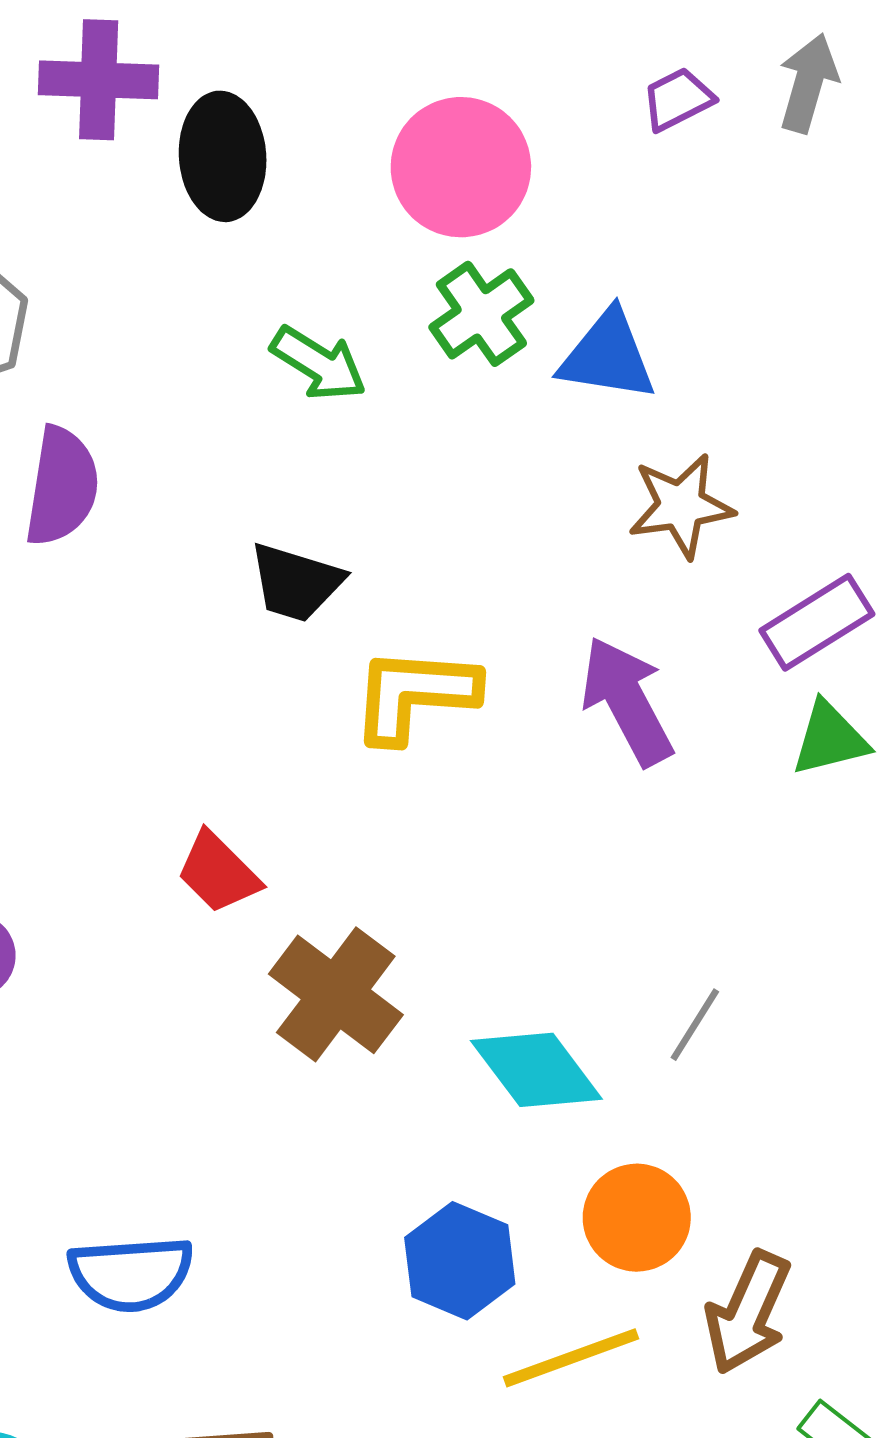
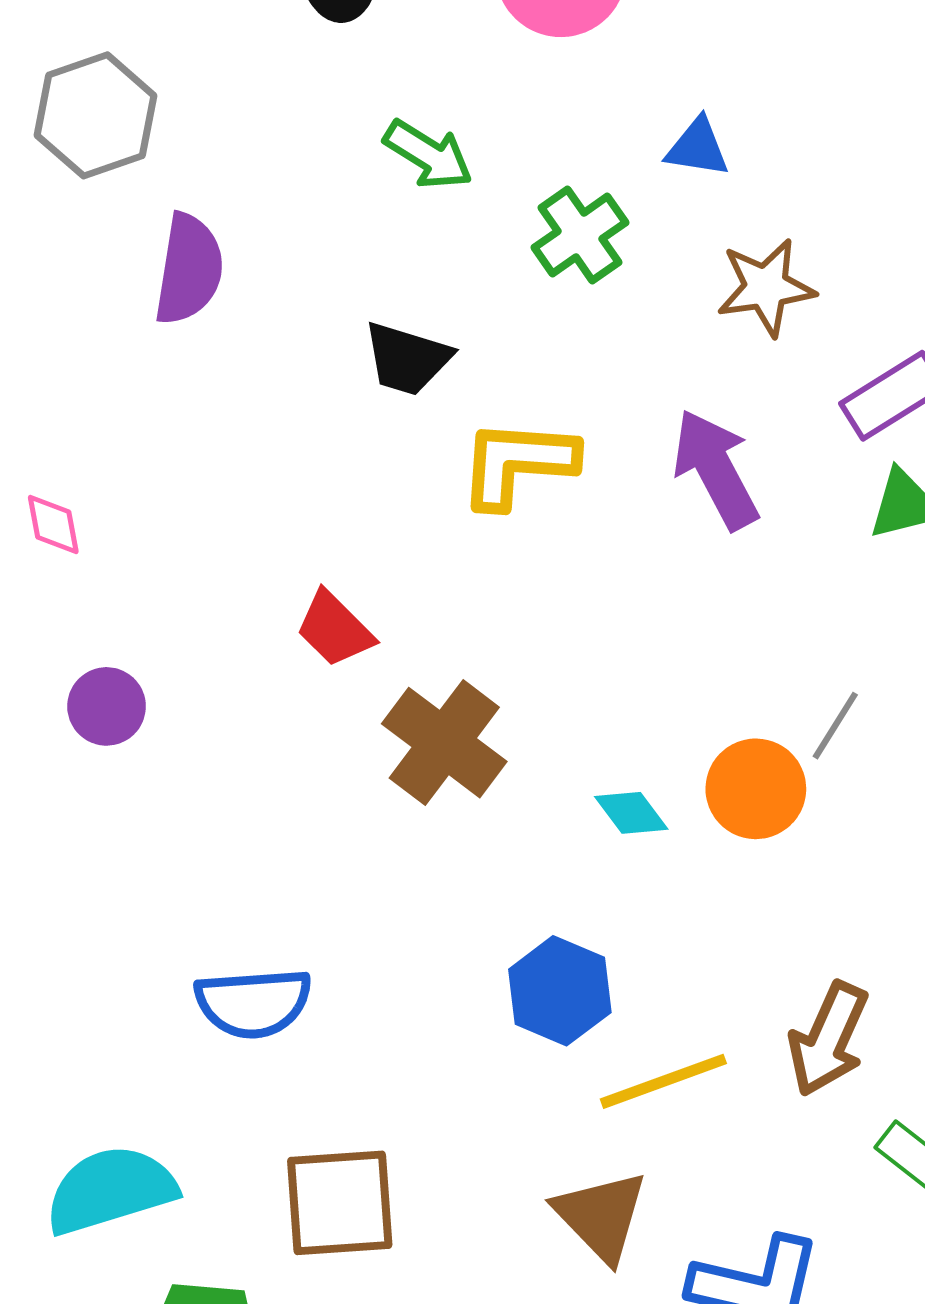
green cross: (481, 314) -> (580, 235), moved
blue triangle: (608, 356) -> (698, 148), size x0.7
gray line: (695, 1025) -> (835, 726), moved
cyan diamond: (536, 1070) -> (631, 813), size x0.6
orange circle: (637, 1218) -> (756, 789), moved

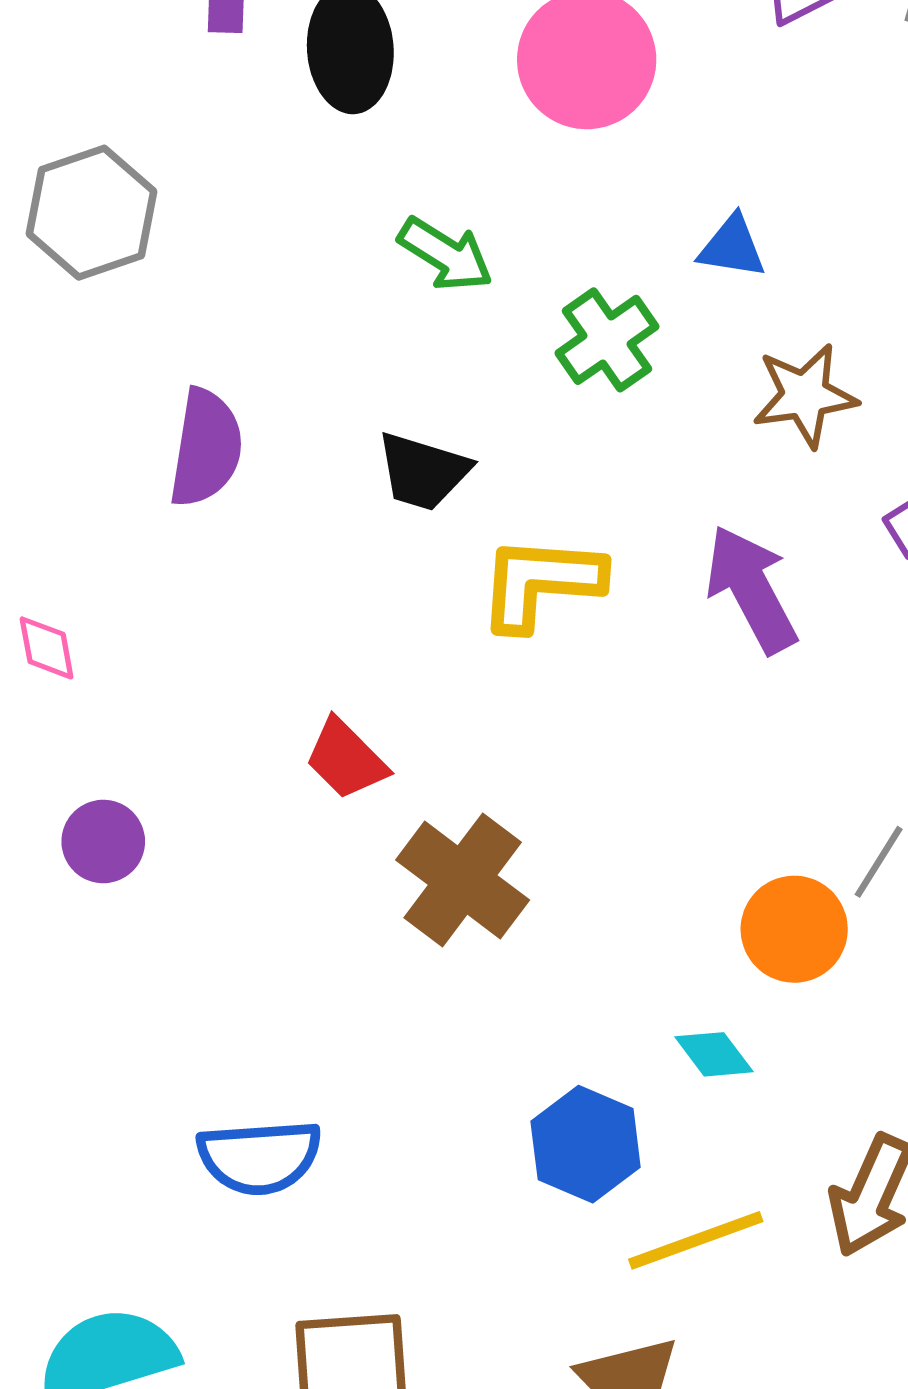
purple semicircle: (189, 269) -> (206, 448), moved
cyan diamond: (631, 813) -> (714, 1054), moved

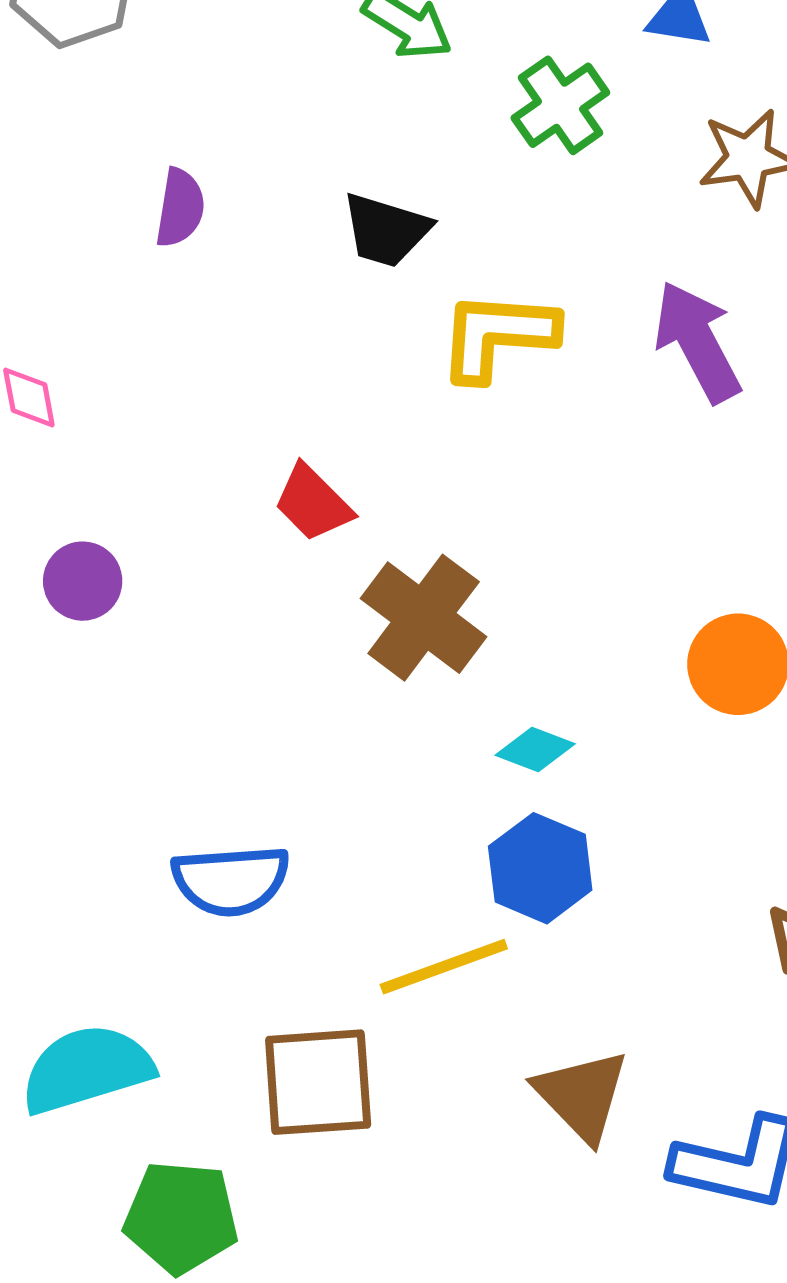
purple semicircle: (206, 448) -> (180, 208), size x0.7
cyan diamond: (714, 1054) -> (535, 749), moved, turned -32
yellow line: (696, 1240) -> (444, 967), moved

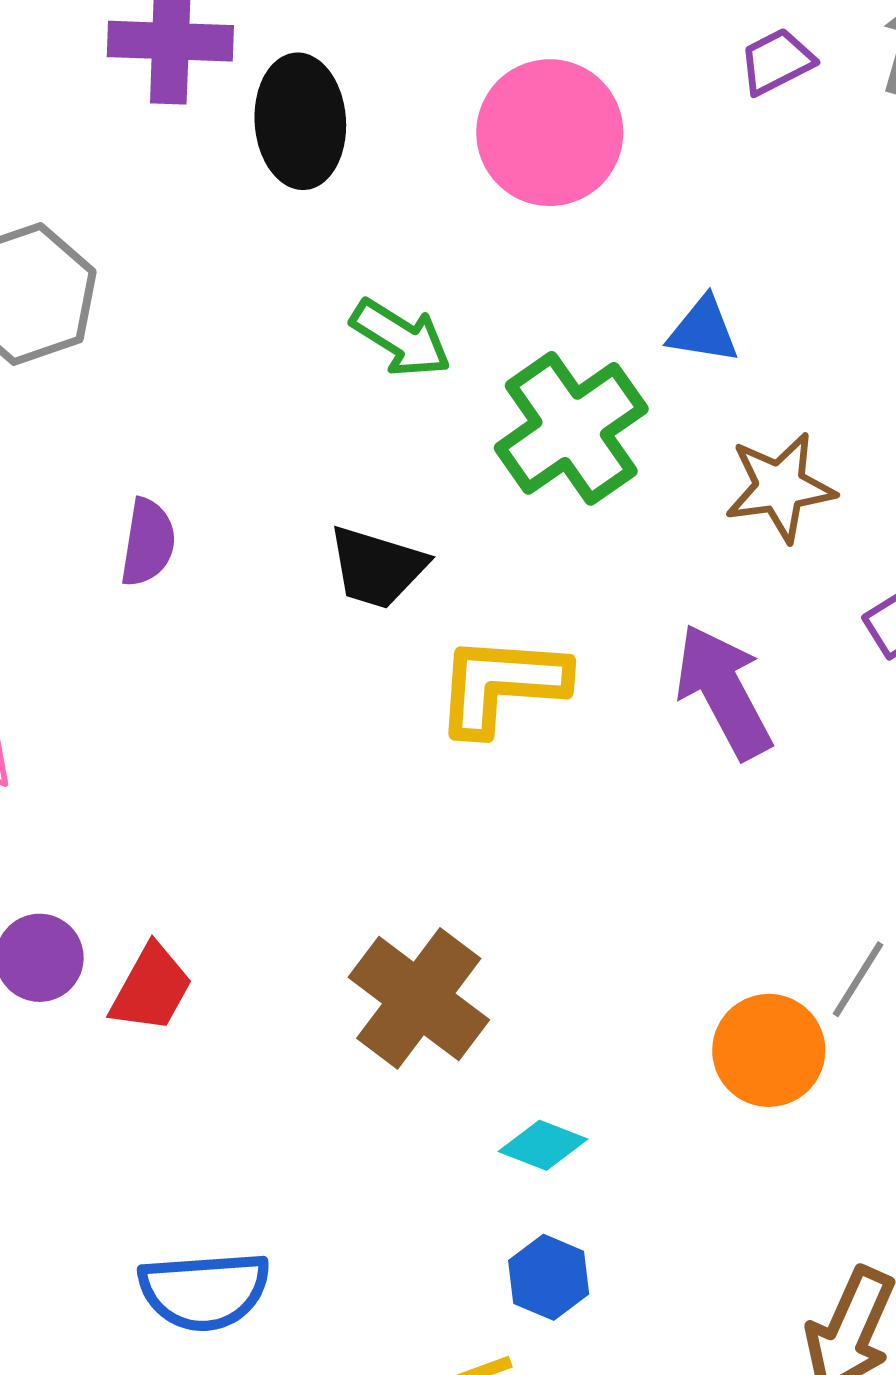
green cross: (560, 105) -> (571, 428), size x1.4
red trapezoid: (313, 503) -> (151, 988), moved, turned -106
blue hexagon: (540, 868) -> (549, 1277), size x0.7

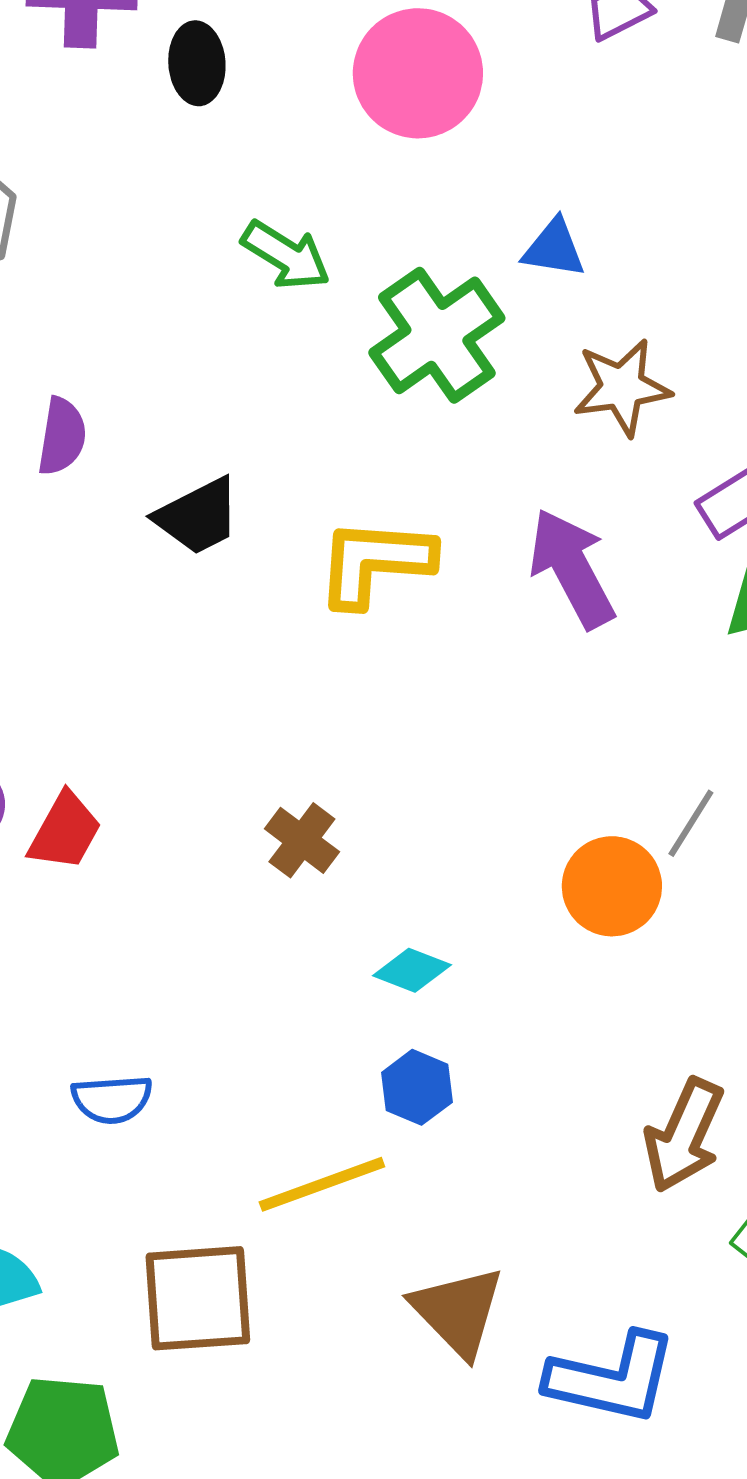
black ellipse: (300, 121) -> (197, 63), size x0.7
black trapezoid: (377, 567) -> (198, 516), moved, turned -44
brown cross: (419, 998) -> (302, 840), size x0.6
blue semicircle: (204, 1291) -> (112, 1099), size x0.7

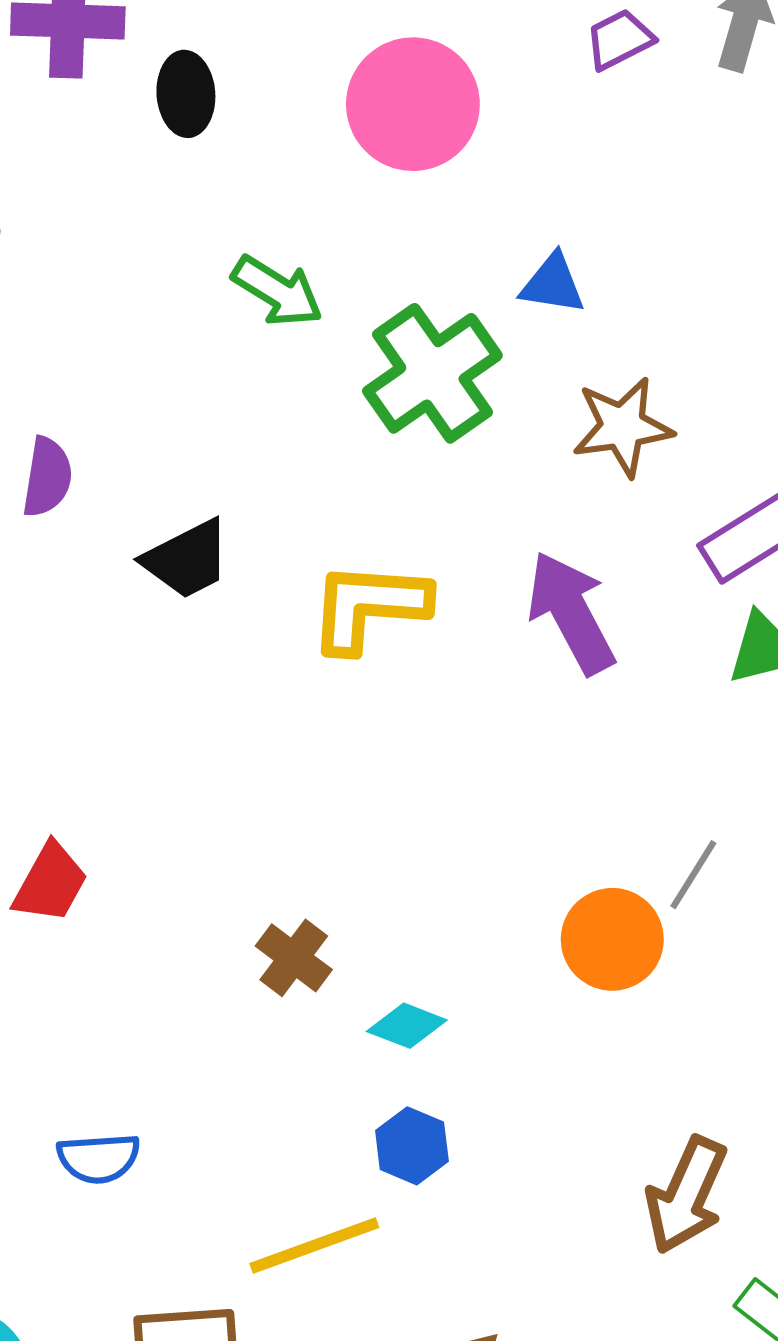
brown cross: (302, 840) -> (294, 958), moved

